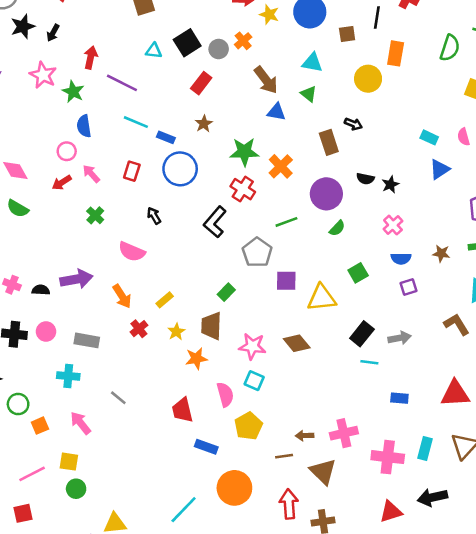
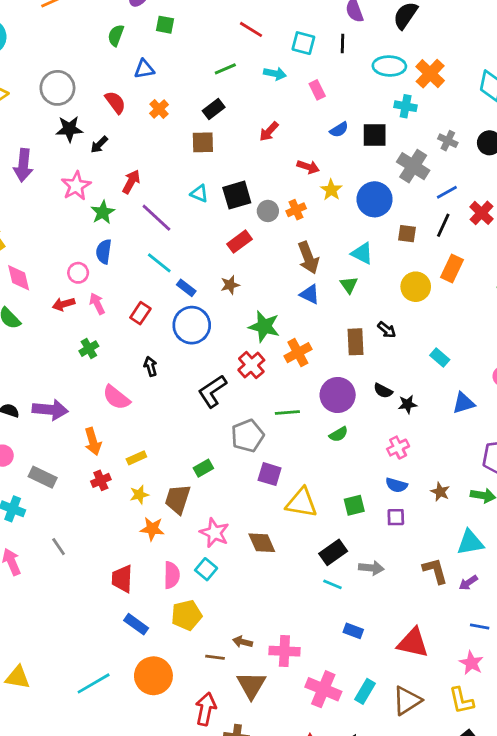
cyan rectangle: (429, 137) -> (440, 358), moved
green square: (358, 273) -> (354, 505), moved

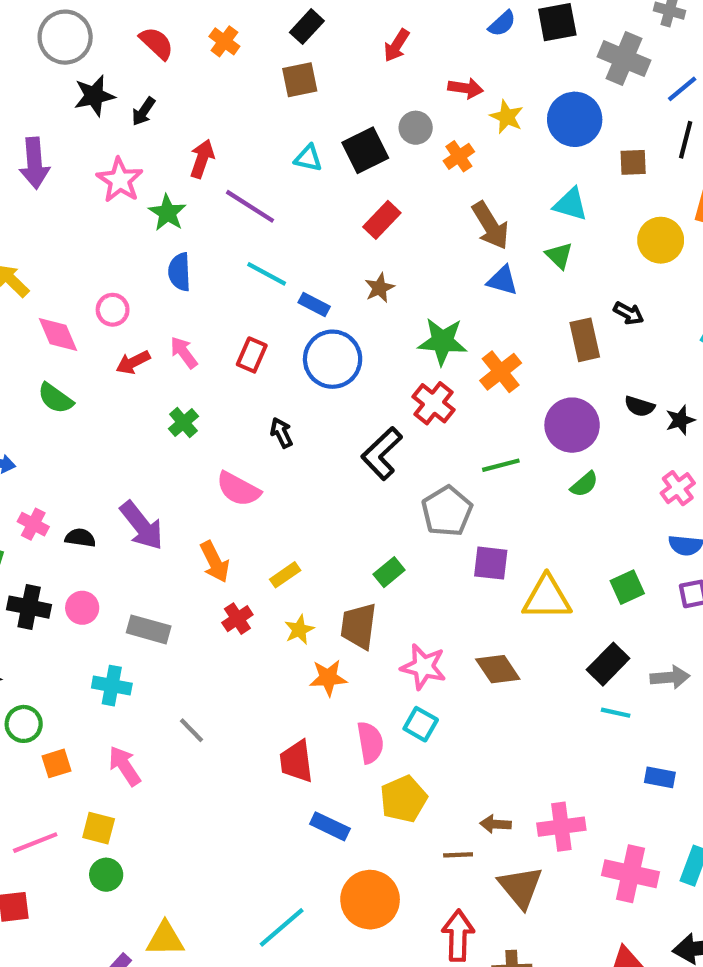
gray circle: (268, 211) -> (416, 128), moved
pink circle: (78, 273) -> (113, 310), moved
purple arrow: (50, 410) -> (142, 526), turned 56

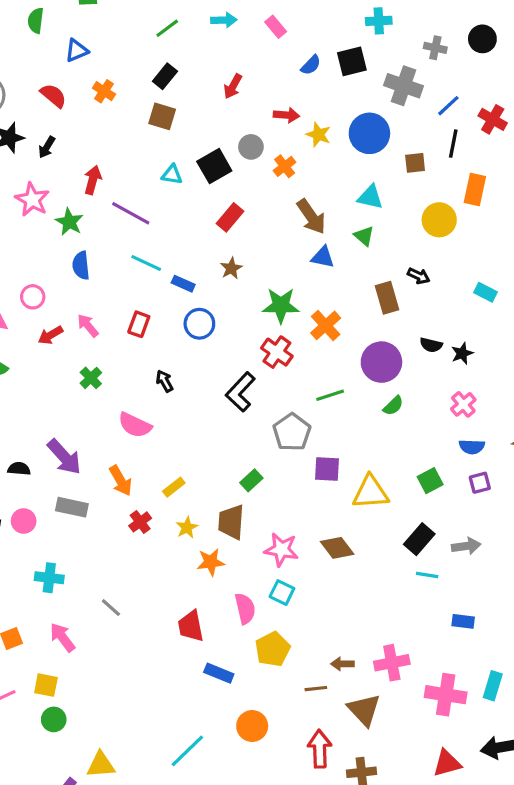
brown square: (300, 80) -> (162, 116), turned 32
blue circle: (333, 359) -> (199, 324), size x0.7
gray rectangle: (149, 629) -> (72, 507), moved
orange circle: (370, 900) -> (252, 726), size x0.7

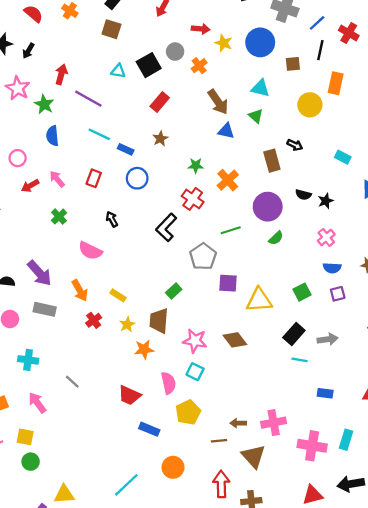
green star: (281, 305) -> (196, 166), size x0.6
yellow rectangle: (174, 487) -> (118, 295), turned 70
red trapezoid: (191, 626) -> (129, 395), turned -55

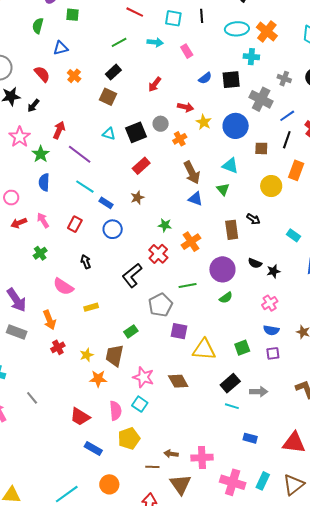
yellow rectangle: (118, 295) -> (91, 307), moved, turned -56

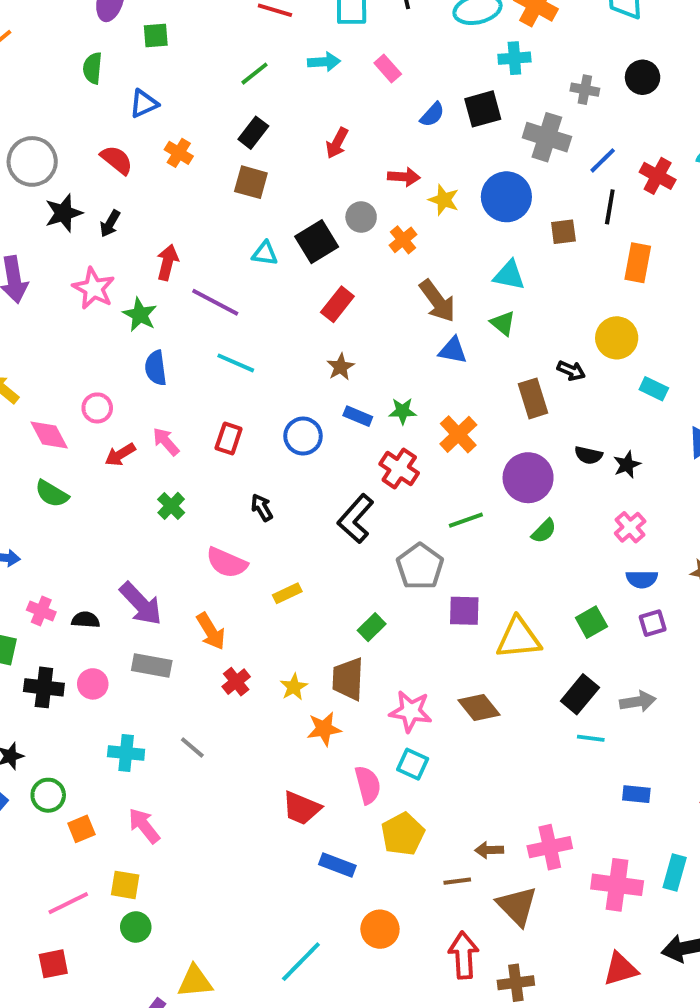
yellow circle: (271, 186) -> (617, 338), moved
blue rectangle: (106, 203) -> (358, 416), moved
gray line: (32, 398) -> (192, 748), moved

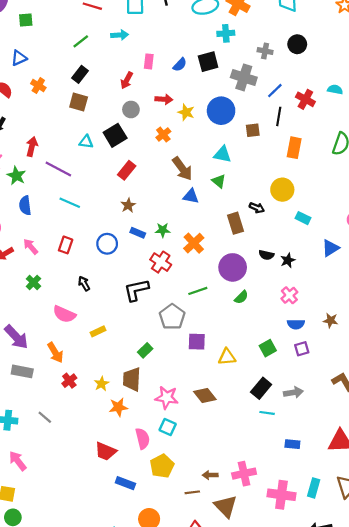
pink rectangle: (388, 68) -> (149, 61), moved, turned 48
gray circle: (361, 217) -> (131, 109), moved
black L-shape: (356, 519) -> (136, 290), turned 36
yellow triangle: (519, 638) -> (227, 357), size x0.7

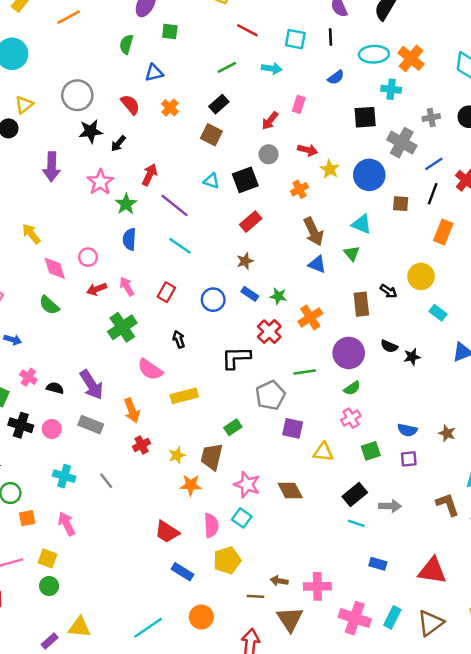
gray cross: (265, 51) -> (431, 117), turned -32
blue semicircle: (180, 65) -> (336, 77), moved
green cross: (33, 282) -> (122, 327), size x1.6
pink cross: (289, 295) -> (351, 418), moved
yellow rectangle: (98, 331) -> (184, 396), size x1.5

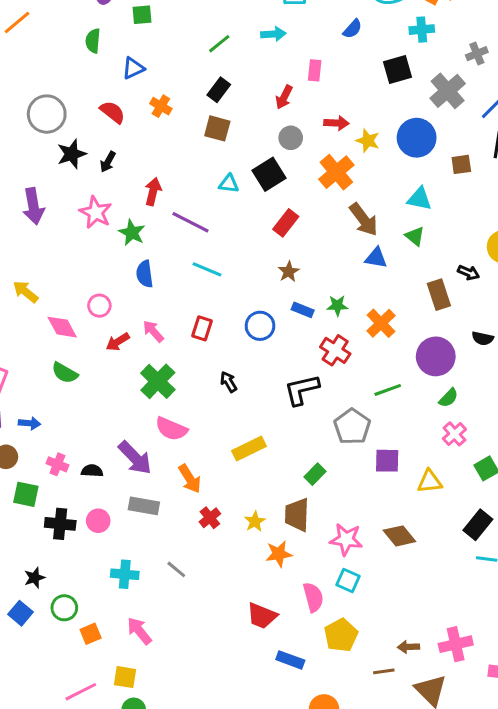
gray cross: (402, 143) -> (448, 91), turned 32
orange cross: (299, 189) -> (336, 172), size x1.6
pink semicircle: (150, 369) -> (171, 429), moved

